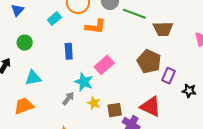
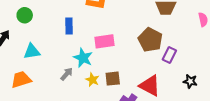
pink rectangle: (104, 65) -> (105, 41), turned 30
black star: (189, 91) -> (190, 81), moved
brown square: (115, 110) -> (113, 79), moved

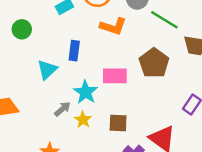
brown pentagon: (150, 40) -> (154, 63), moved
cyan triangle: (32, 52) -> (47, 70), moved, turned -42
yellow star: (92, 80) -> (83, 120), moved

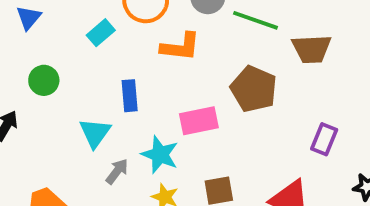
gray arrow: (62, 109) -> (117, 171), moved

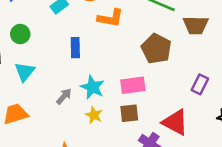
pink rectangle: (199, 121) -> (133, 85), moved
cyan triangle: (95, 133) -> (25, 72), moved

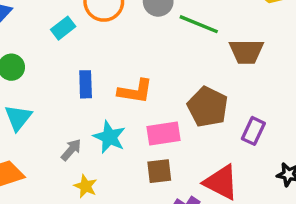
orange L-shape: (110, 18) -> (135, 91), moved
brown pentagon: (156, 49) -> (208, 107), moved
yellow star: (94, 115) -> (86, 186), moved

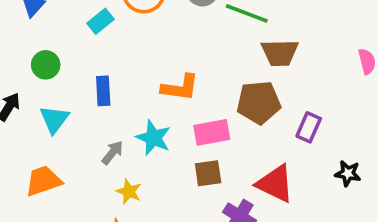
brown trapezoid: (246, 52) -> (280, 53), moved
blue rectangle: (86, 84) -> (103, 91), moved
brown pentagon: (208, 107) -> (259, 102), turned -30

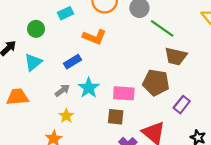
cyan rectangle: (101, 21) -> (65, 13), moved
orange L-shape: (180, 88) -> (94, 37), moved
blue rectangle: (103, 91) -> (73, 62), moved, turned 48

